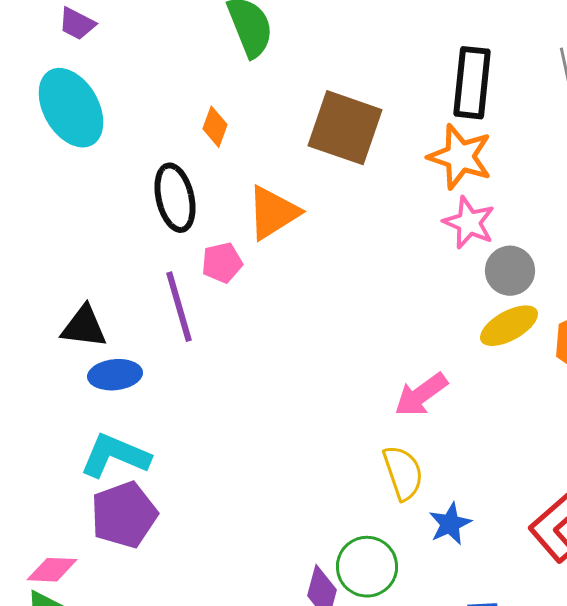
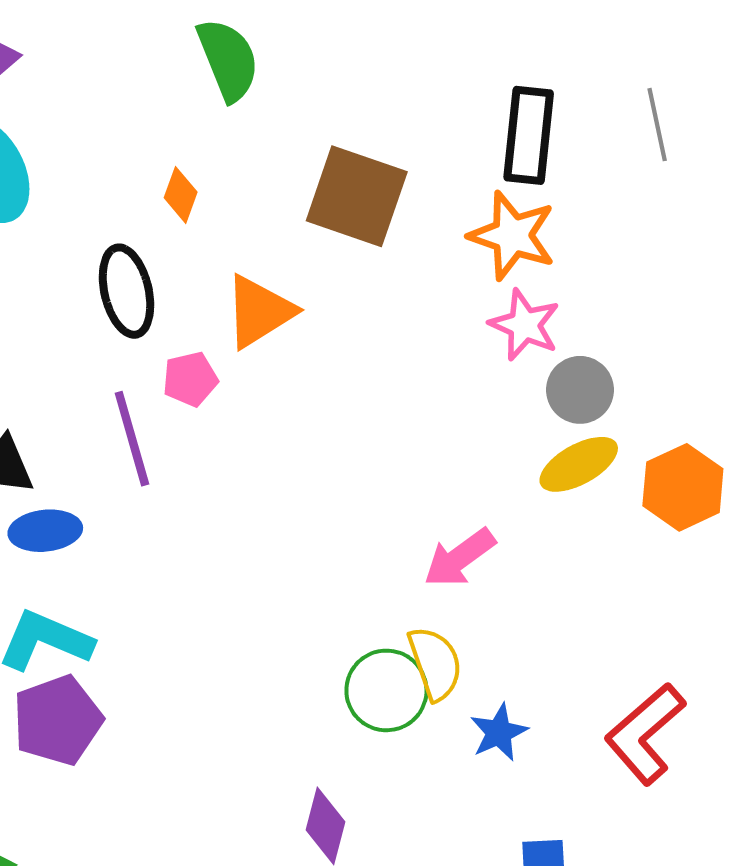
green circle: (367, 567) -> (386, 690), moved

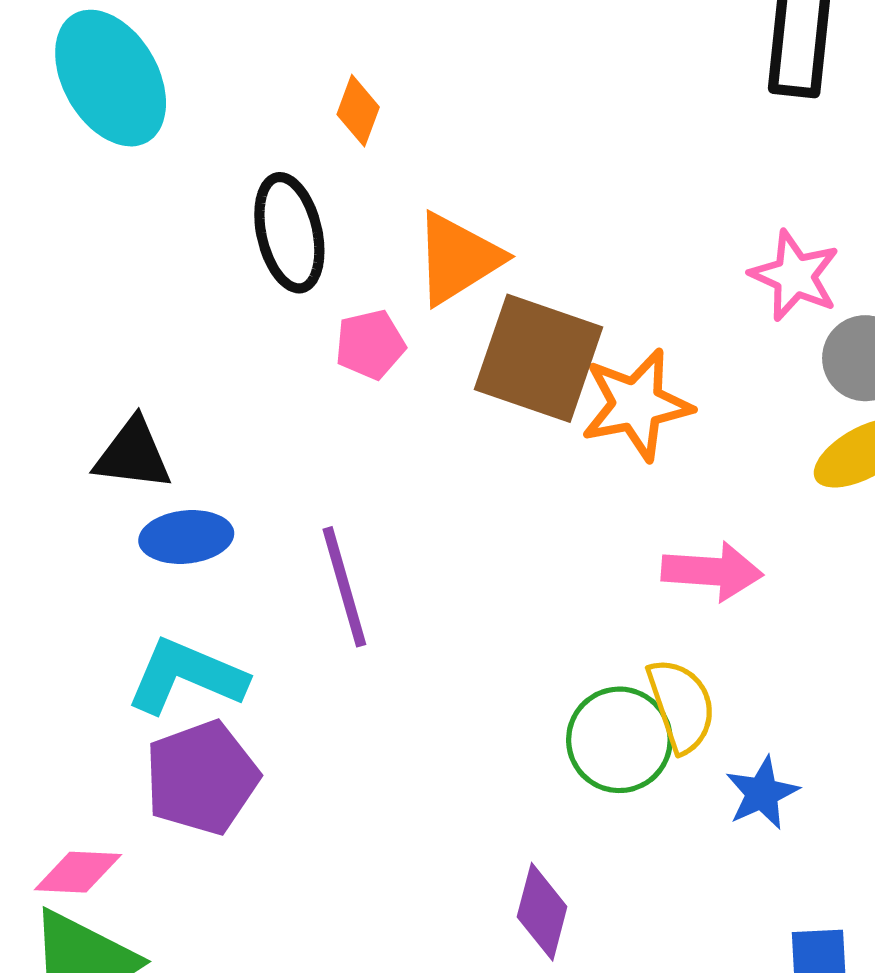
brown square: (357, 196) -> (539, 358), moved
orange star: (512, 236) -> (637, 405), moved, turned -30
purple line: (132, 439) -> (344, 587), moved
pink arrow: (460, 558) -> (712, 571), turned -140

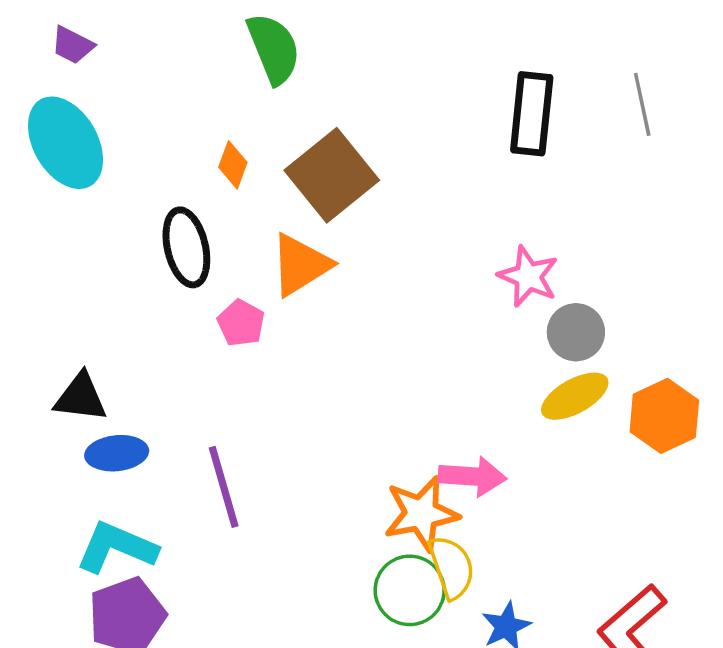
pink pentagon: (370, 344) -> (241, 323), turned -30
brown square: (539, 358) -> (332, 175), moved, turned 32
orange star: (637, 405) -> (421, 514), moved

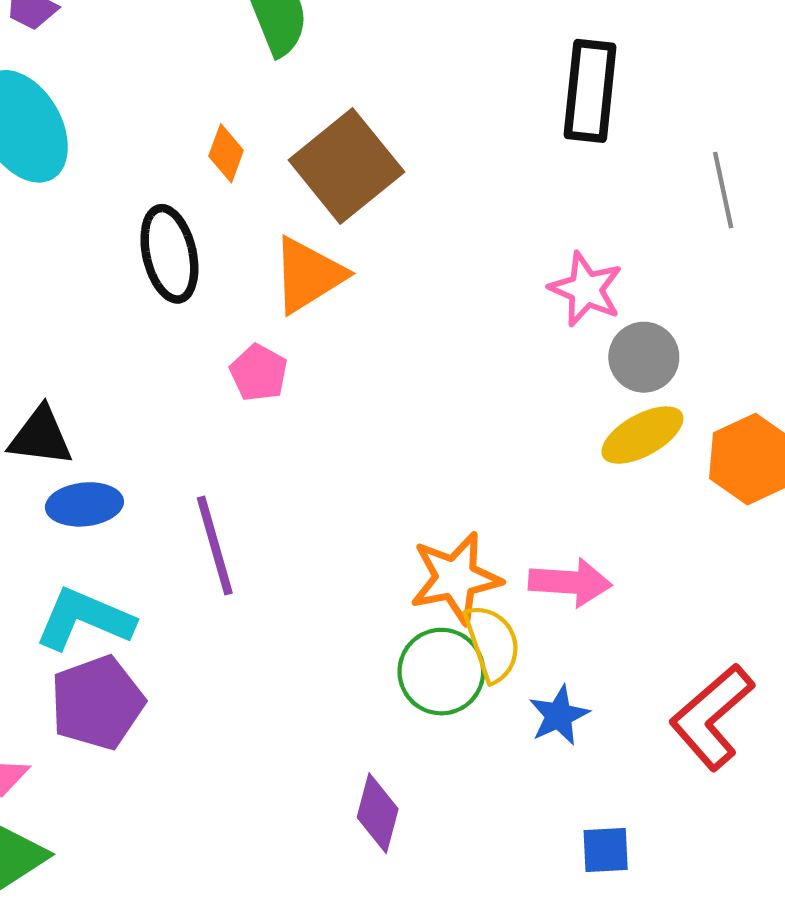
gray line: (642, 104) -> (723, 190), moved
pink pentagon: (241, 323) -> (259, 373), moved
pink arrow: (472, 476) -> (570, 582), moved

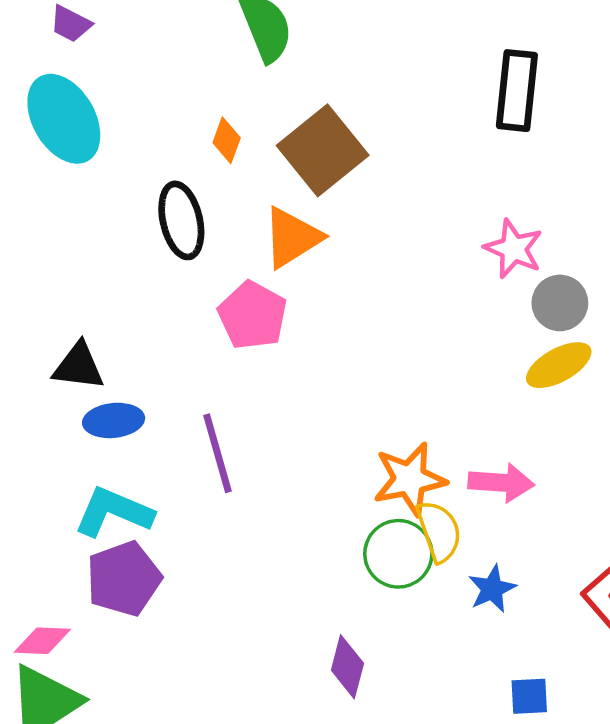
pink pentagon: (259, 373) -> (253, 315), size x1.5

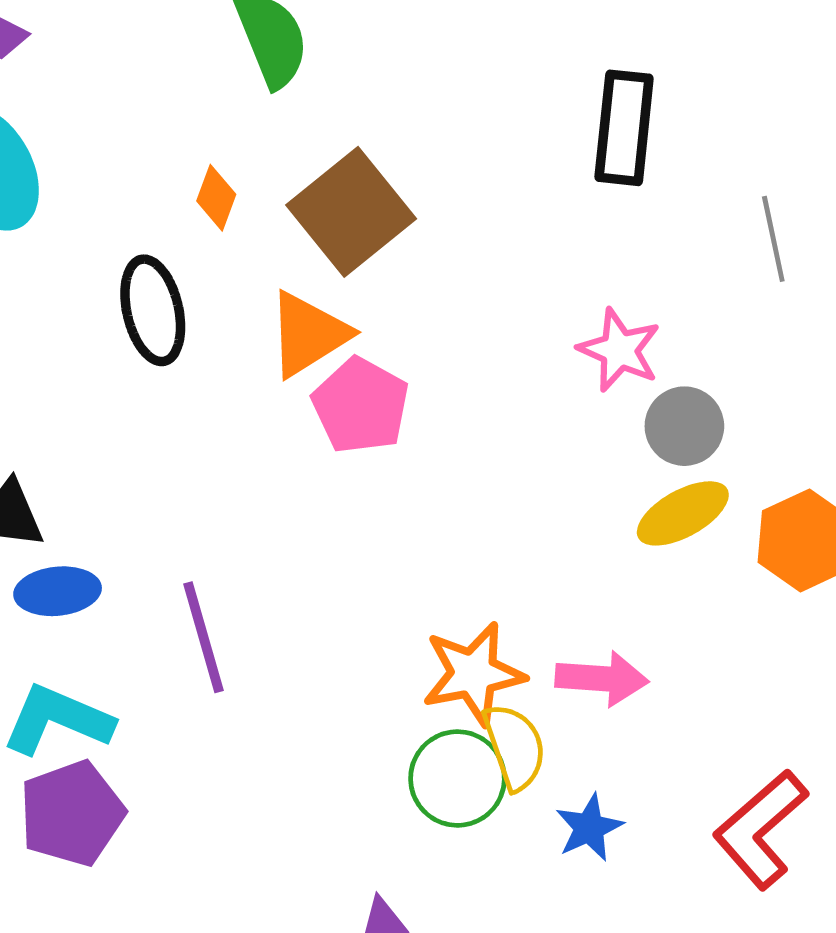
pink pentagon: (253, 315) -> (361, 406), moved

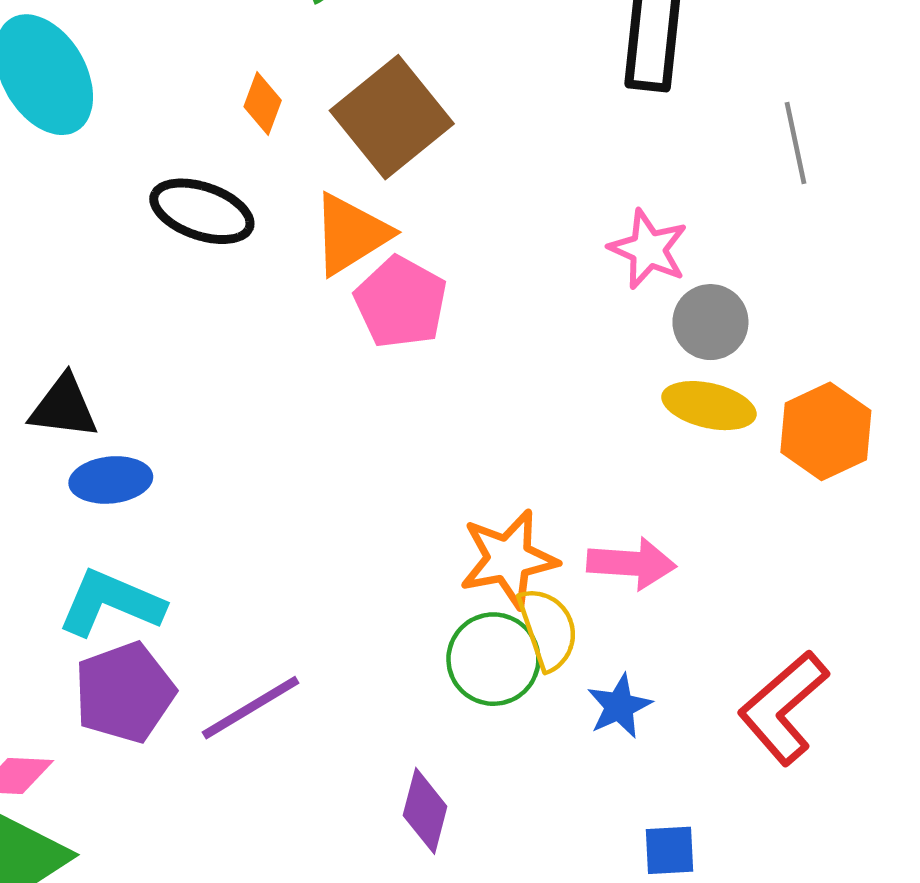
black ellipse: (153, 310) -> (202, 211), turned -58
yellow ellipse: (683, 513) -> (709, 406), turned 42
purple line: (204, 637) -> (251, 708), moved, turned 75

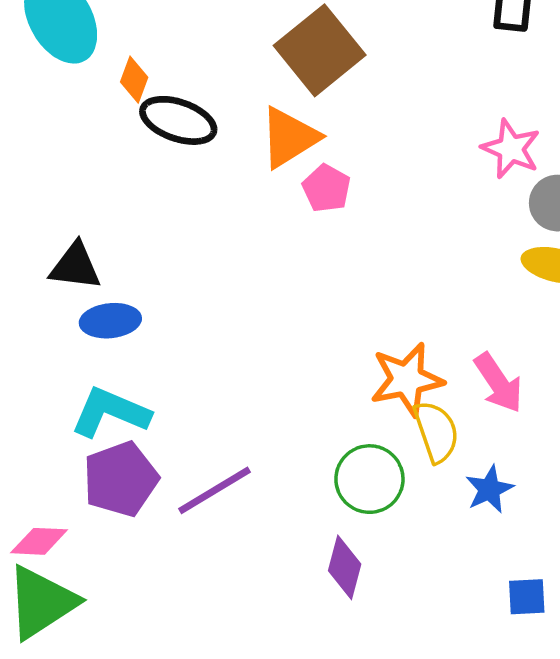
orange diamond: (263, 103) -> (134, 80), moved
pink pentagon: (401, 302) -> (326, 188), size x0.7
pink arrow: (632, 563) -> (498, 383), turned 52
green circle: (493, 659) -> (369, 479), moved

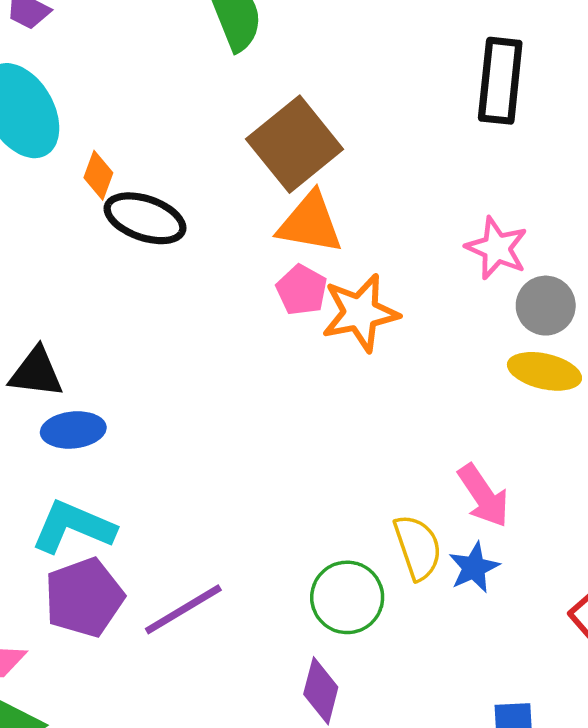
orange triangle: (289, 137) -> (310, 223), moved, turned 42
orange star: (407, 380) -> (360, 313), moved
blue star: (489, 489) -> (474, 567), moved

